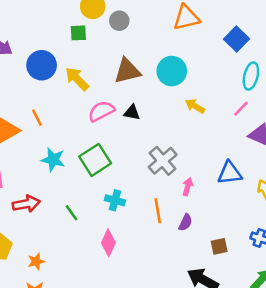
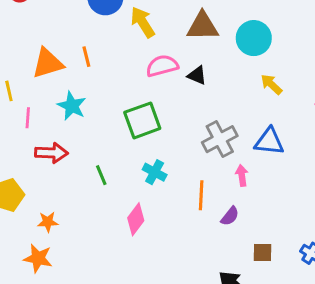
cyan star: (53, 160) -> (72, 106), moved
blue triangle: (230, 173) -> (269, 142), moved
pink arrow: (188, 187) -> (242, 175), turned -36

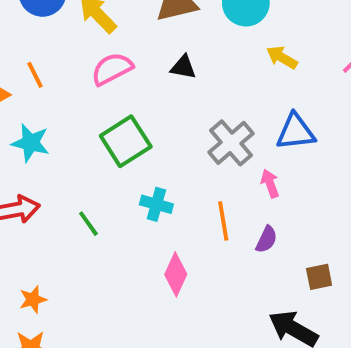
pink semicircle: (162, 66) -> (112, 69), moved
pink diamond: (136, 219) -> (176, 274), moved

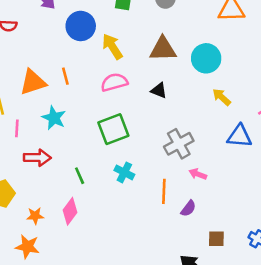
blue triangle: (296, 132) -> (239, 136), moved
pink arrow: (270, 184) -> (198, 174), turned -60
pink diamond: (176, 274) -> (70, 211), moved

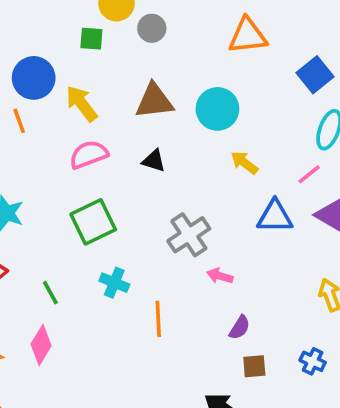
orange line: (65, 76) -> (19, 121), moved
orange line: (164, 191) -> (158, 319), moved
purple semicircle: (188, 208) -> (240, 328), moved

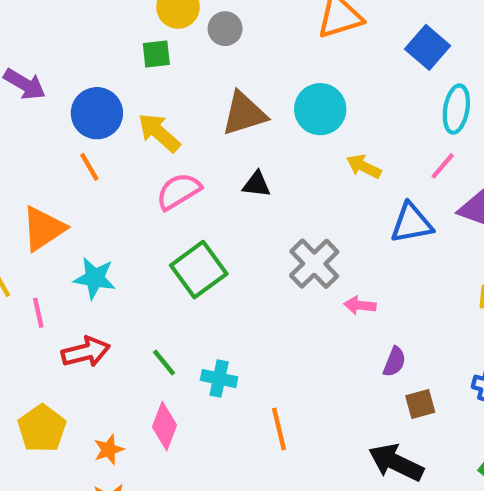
cyan cross: (114, 283) -> (219, 379), moved
orange line: (158, 319) -> (279, 429), moved

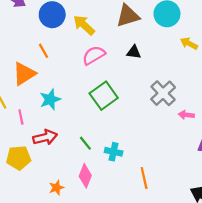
orange line: (89, 167) -> (44, 51), moved
cyan star: (95, 278) -> (50, 99), turned -30
yellow pentagon: (42, 429) -> (19, 158), moved, turned 30

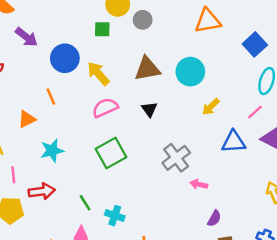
yellow arrow: (189, 44) -> (211, 107), turned -78
black triangle: (134, 52) -> (149, 109), turned 40
orange triangle: (24, 74) -> (27, 119), size x0.7
pink line: (21, 117) -> (13, 175), moved

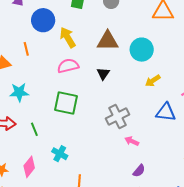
green square: (111, 153) -> (66, 103), turned 30
green line: (85, 203) -> (34, 129), moved

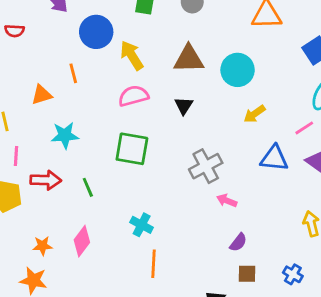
cyan cross: (60, 154) -> (142, 225), moved

